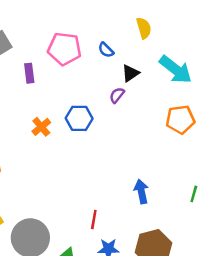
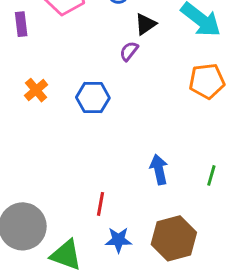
blue hexagon: (79, 118) -> (93, 98), moved
green line: (194, 194) -> (211, 175), moved

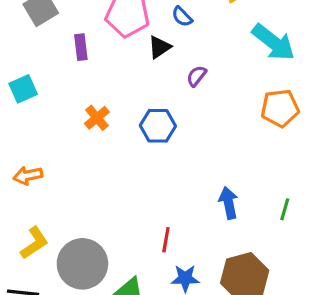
black triangle: (145, 24) -> (160, 47), moved

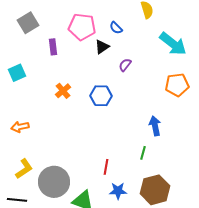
blue arrow: (229, 203) -> (155, 126), moved
green line: (285, 209) -> (143, 153), moved

